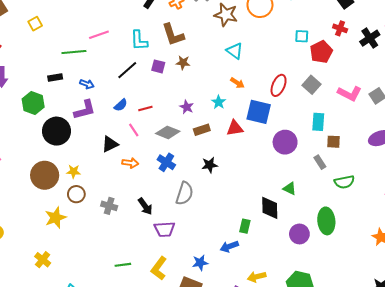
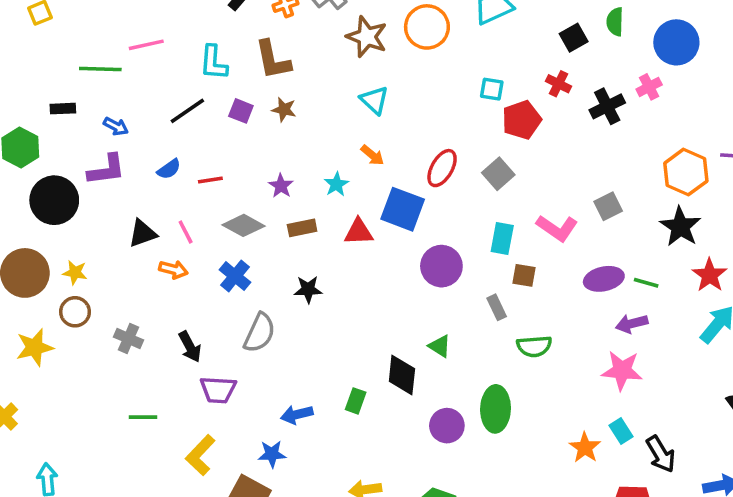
pink L-shape: (350, 93) -> (557, 228), moved
pink line: (134, 130) -> (186, 232), moved
blue arrow: (229, 247) -> (297, 414), moved
green line: (123, 265) -> (143, 417), moved

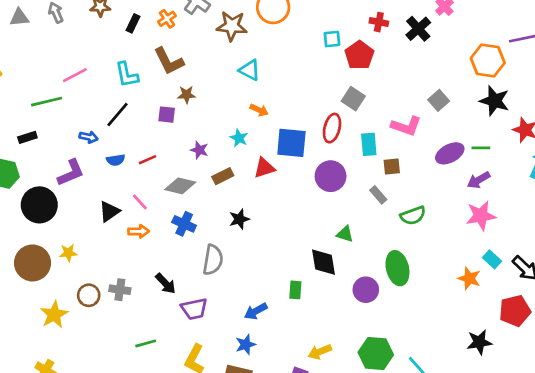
purple square: (241, 111) -> (167, 115), moved
blue arrow: (116, 126) -> (89, 137), moved
red ellipse: (442, 168) -> (332, 128), moved
blue semicircle: (169, 169) -> (116, 160), turned 42
brown circle: (75, 312) -> (89, 295), moved

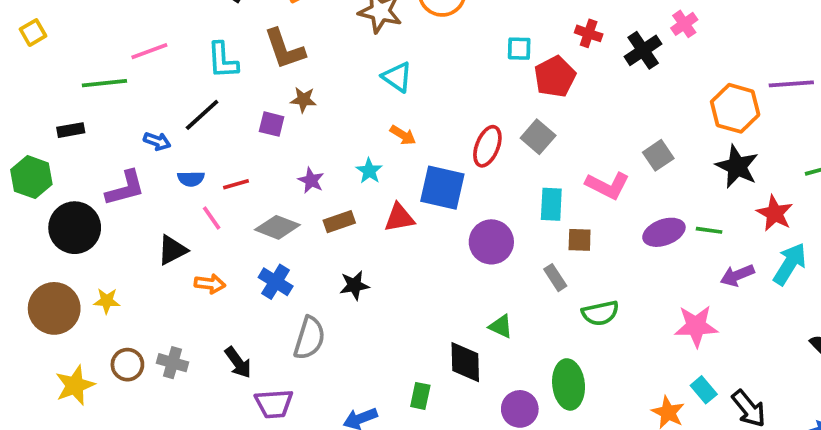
red ellipse: (332, 128) -> (487, 146), moved
purple arrow: (479, 180) -> (737, 275), moved
pink line: (140, 202) -> (212, 218), moved

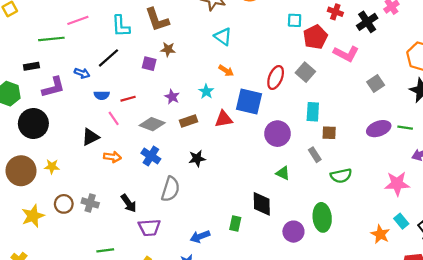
pink L-shape: (608, 185) -> (346, 54), moved
purple L-shape: (125, 188) -> (53, 87), moved
green triangle: (501, 326) -> (283, 173), moved

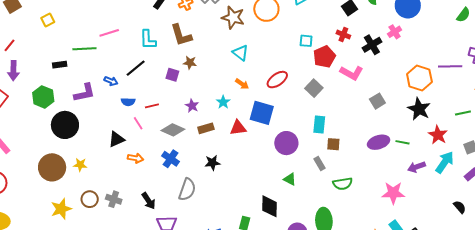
black rectangle: (31, 66) -> (60, 65), moved
red ellipse: (276, 77) -> (277, 80), moved, turned 30

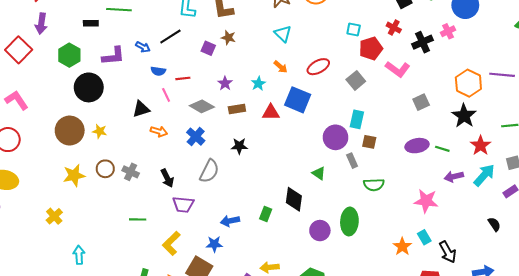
purple circle: (286, 143) -> (336, 137), moved

